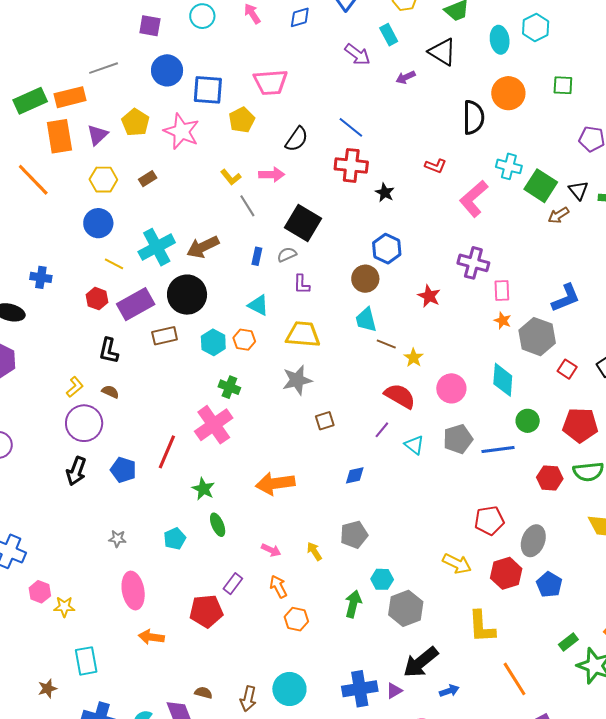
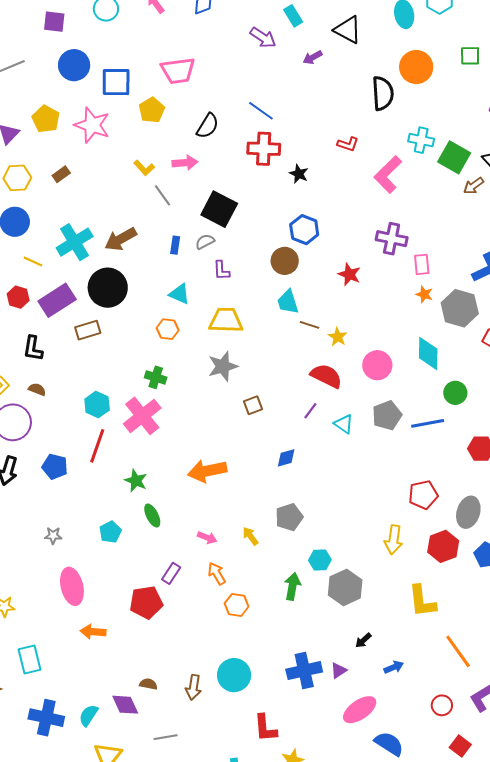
cyan hexagon: (213, 342) -> (97, 405), moved
yellow arrow: (457, 564) -> (394, 540), turned 76
black arrow: (421, 662) -> (363, 640), size x0.5

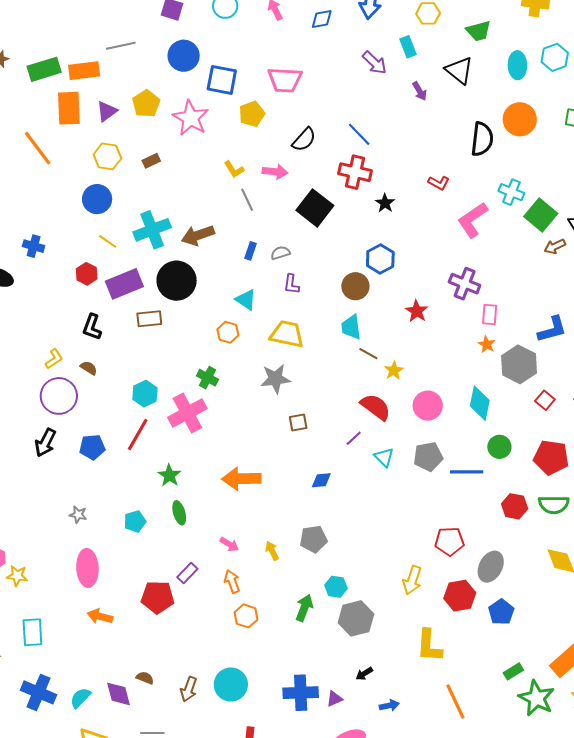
purple arrow: (313, 57) -> (420, 91), turned -102
black square: (219, 209) -> (315, 208), moved
blue pentagon: (55, 467) -> (92, 447), turned -30

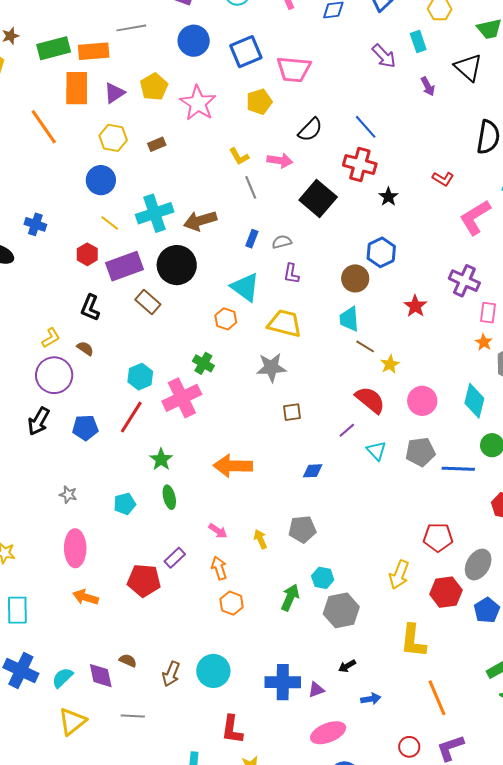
blue square: (222, 80) -> (246, 52), moved, turned -36
cyan triangle: (246, 300) -> (245, 287), size x1.4
brown rectangle: (149, 319) -> (148, 302), turned 45

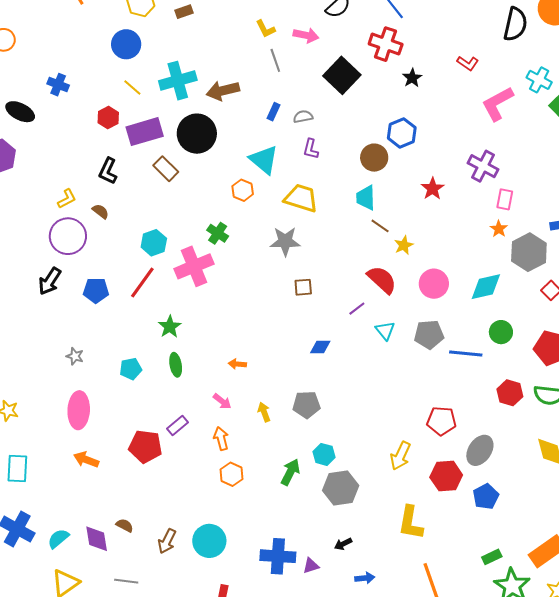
cyan diamond: (474, 401) -> (486, 287), turned 60
orange arrow: (233, 466) -> (237, 364), moved, size x0.5

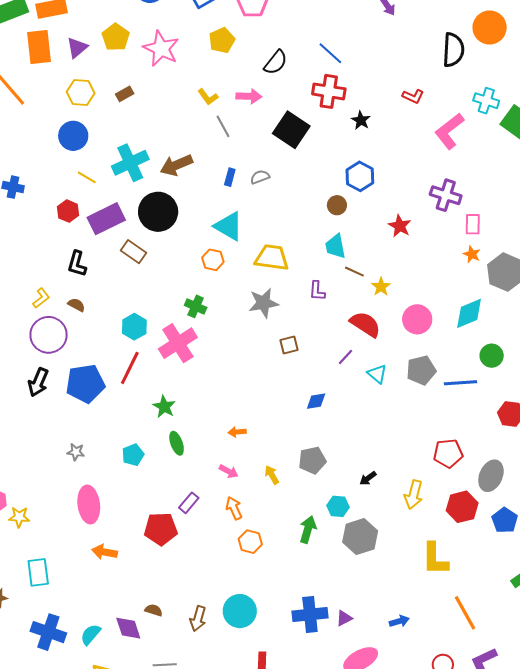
purple L-shape: (311, 149) -> (317, 291), moved
brown circle: (374, 158) -> (337, 205), size x0.7
blue pentagon: (96, 290) -> (85, 384), size x1.5
black arrow: (343, 544) -> (368, 478), moved

